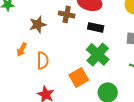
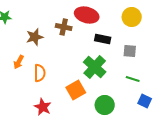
black rectangle: (96, 27) -> (103, 39), moved

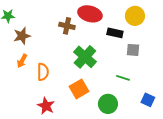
brown star: (35, 37) -> (22, 36), moved
black rectangle: (103, 39) -> (115, 33), moved
green cross: (95, 67) -> (85, 57), moved
green line: (133, 79) -> (123, 78), moved

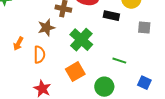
brown star: (22, 36) -> (46, 28), moved
gray square: (133, 50) -> (144, 28), moved

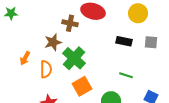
black rectangle: (111, 16) -> (124, 41), moved
green cross: (81, 40) -> (74, 58), moved

